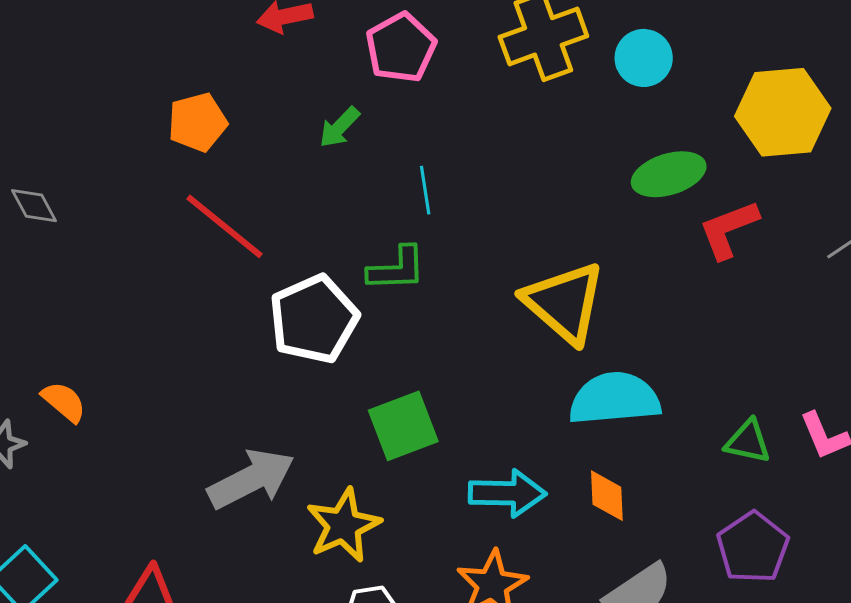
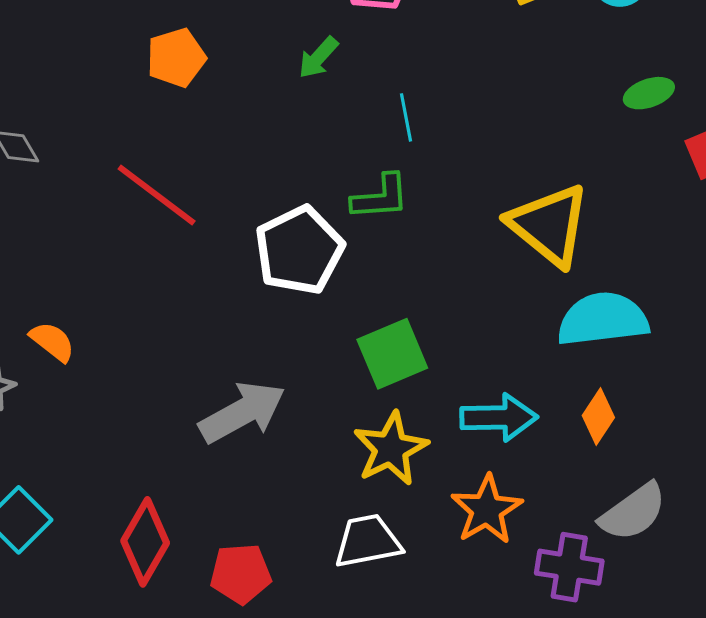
green ellipse: (669, 174) -> (649, 93), size x0.7
red line: (224, 226) -> (157, 195), moved
orange diamond: (607, 496) -> (598, 417), turned 38
yellow star: (343, 525) -> (391, 449), moved

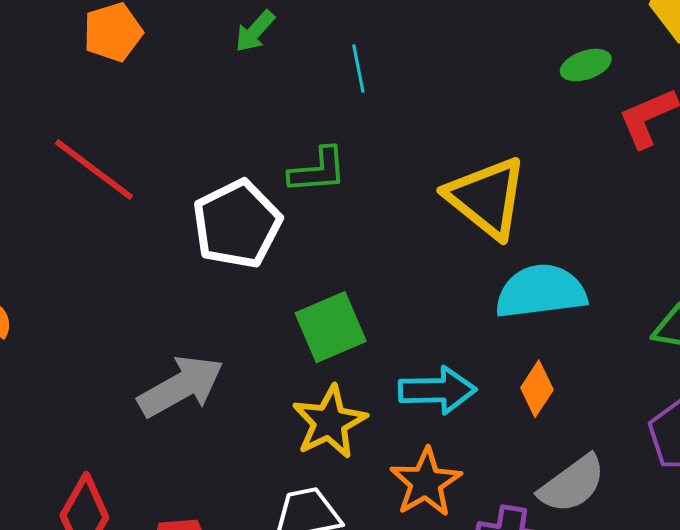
cyan line: (406, 117) -> (358, 69), moved

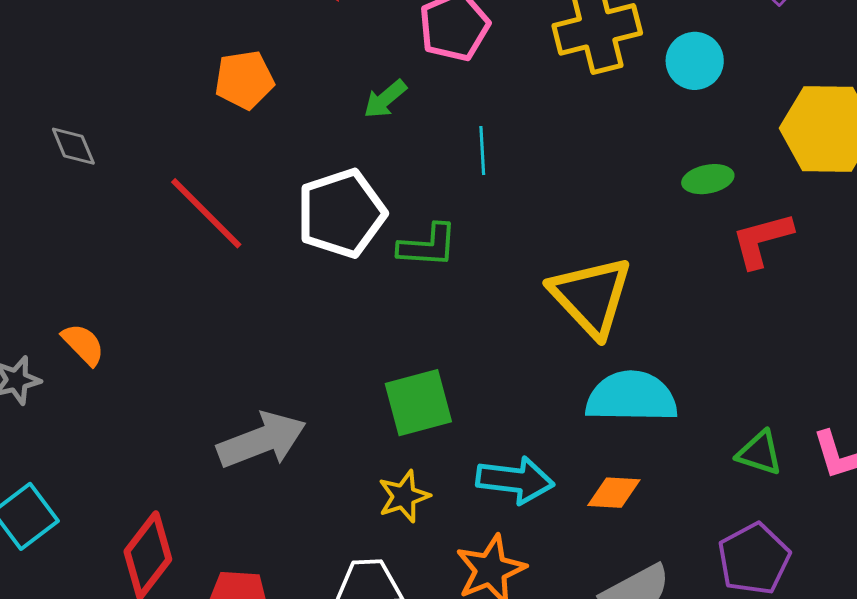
white pentagon: (237, 224) -> (341, 213), moved
orange diamond: (537, 389) -> (614, 493), turned 52
yellow star: (329, 422) -> (404, 496), size x0.7

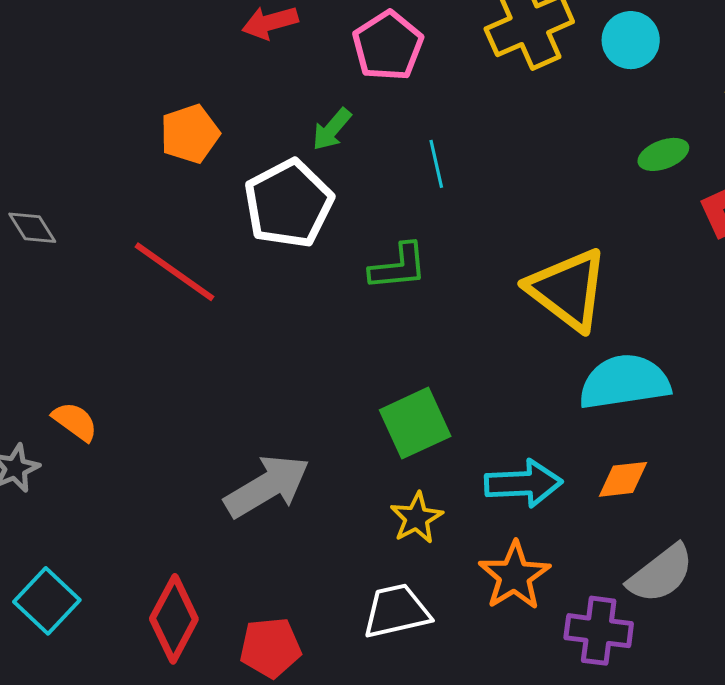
white pentagon: (341, 213) -> (289, 204), moved

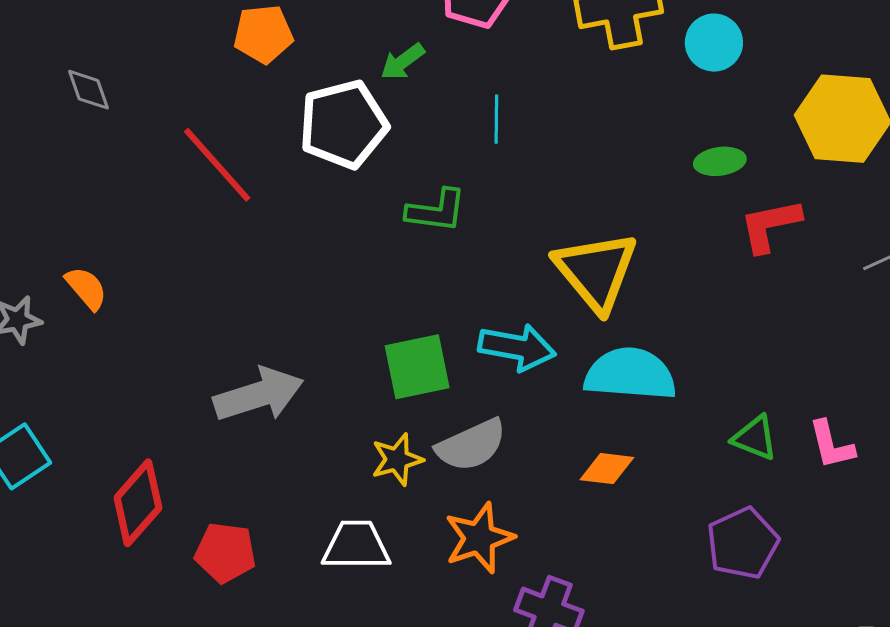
cyan arrow: (524, 483) -> (517, 347), moved
gray semicircle: (661, 574) -> (471, 445), moved

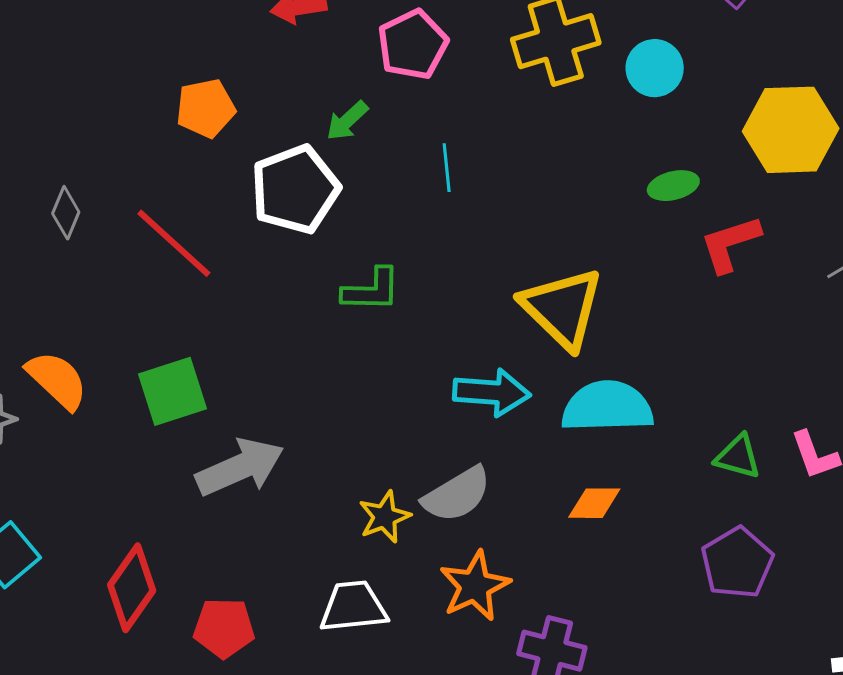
gray diamond: (88, 90) -> (66, 213), moved, turned 48
green L-shape: (436, 211) -> (371, 290), moved
orange semicircle: (86, 288) -> (57, 380), size x1.4
green square: (417, 367) -> (173, 391), moved

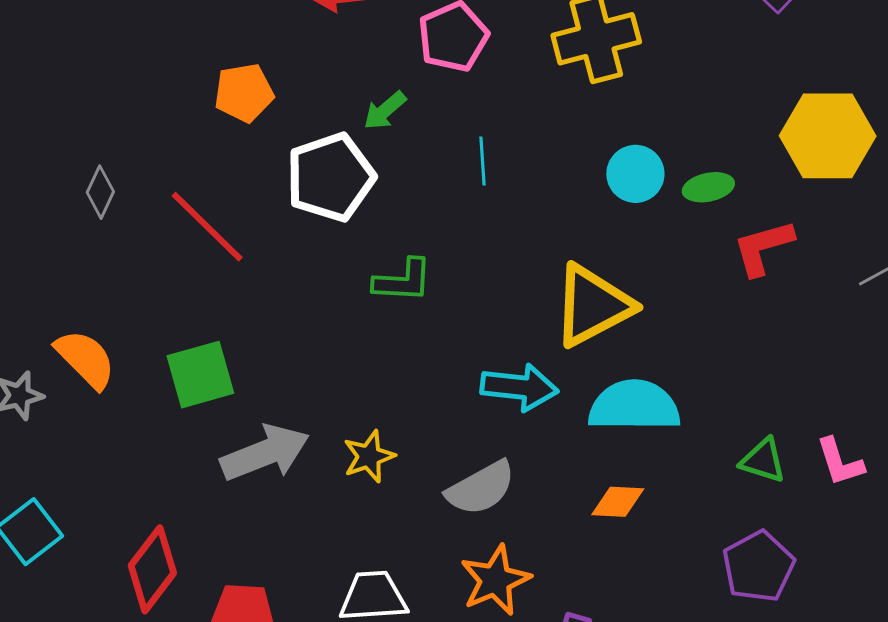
cyan circle: (655, 68) -> (635, 174), moved
yellow triangle: (562, 308) -> (593, 306), turned 46
yellow star: (385, 517) -> (369, 456), moved

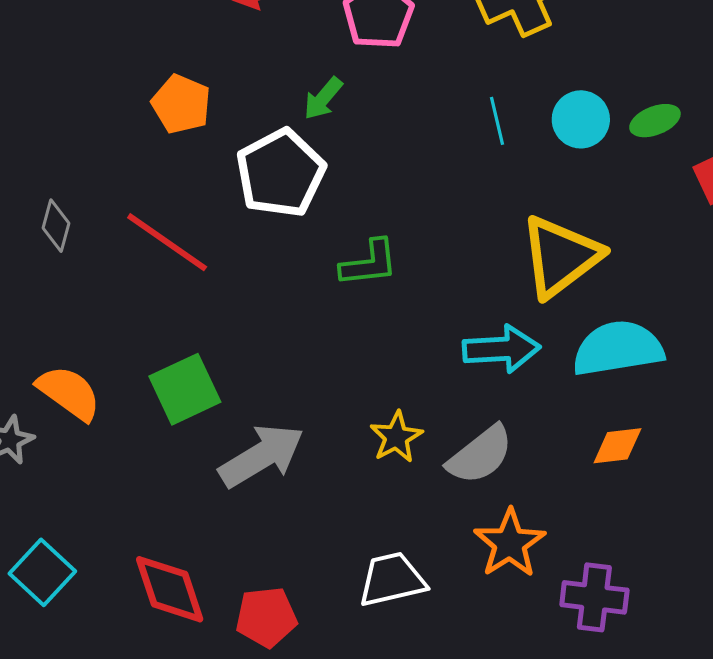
orange pentagon: (244, 93) -> (181, 104), turned -30
cyan line: (483, 161) -> (497, 121), moved
yellow star: (369, 456) -> (396, 437), moved
red diamond: (152, 569) -> (170, 589), turned -46

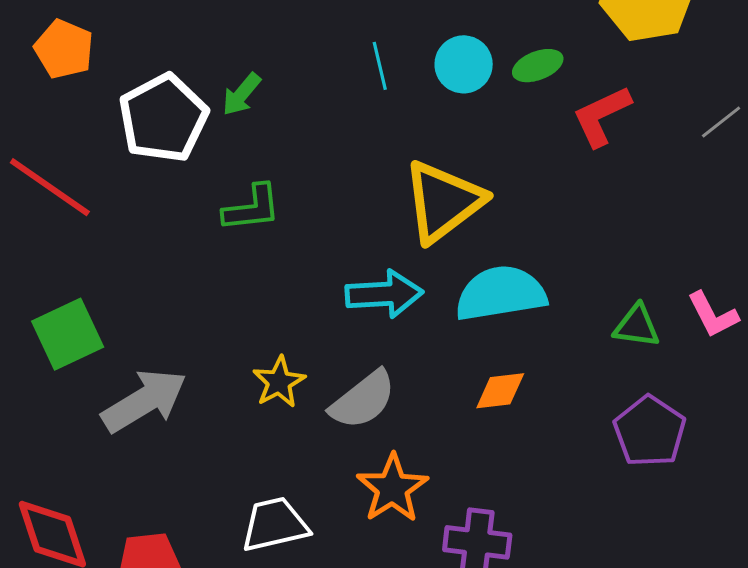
green arrow: (323, 98) -> (241, 94), moved

